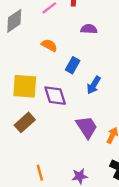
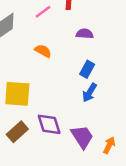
blue rectangle: (73, 65) -> (87, 69), moved
purple diamond: (55, 96) -> (49, 124), moved

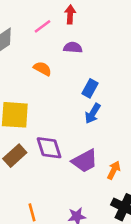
purple semicircle: (85, 34) -> (73, 47), moved
purple trapezoid: (82, 137) -> (85, 161), turned 95

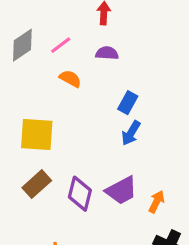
pink line: (42, 26) -> (61, 45), moved
purple diamond: (49, 148) -> (80, 194), moved, turned 32

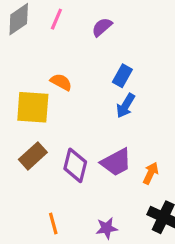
pink line: (61, 45) -> (56, 19), turned -30
purple semicircle: (107, 53) -> (102, 27), turned -45
orange semicircle: (70, 79) -> (61, 82), moved

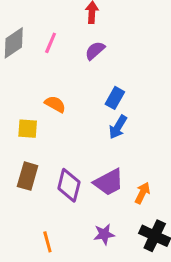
yellow square: (33, 107) -> (28, 129), size x0.6
brown rectangle: (33, 156) -> (28, 176), turned -32
purple star: (107, 228) -> (104, 234), moved

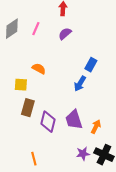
blue rectangle: (115, 98) -> (91, 65), moved
brown rectangle: (28, 176) -> (28, 108), moved
purple trapezoid: (109, 182) -> (74, 120), turned 100
purple star: (104, 234) -> (83, 154), moved

